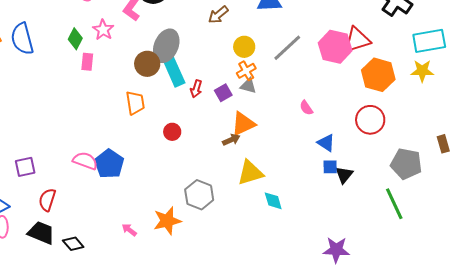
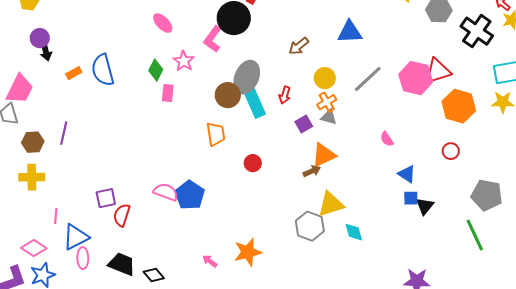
red arrow: (196, 89) -> (285, 95), moved
red circle: (370, 120) -> (451, 151), size x0.6
gray hexagon: (199, 195) -> (310, 226), moved
red semicircle: (47, 200) -> (122, 215), moved

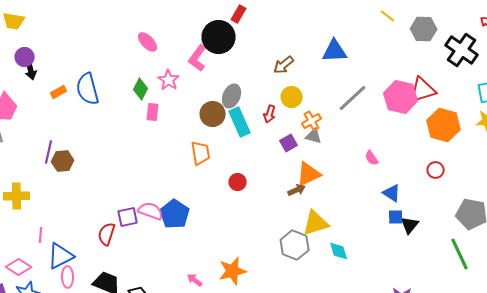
gray ellipse: (247, 77) -> (232, 96), size x0.7
yellow circle: (325, 78) -> (292, 97), moved
brown hexagon: (33, 142) -> (63, 161), moved
purple square: (106, 198) -> (128, 217), moved

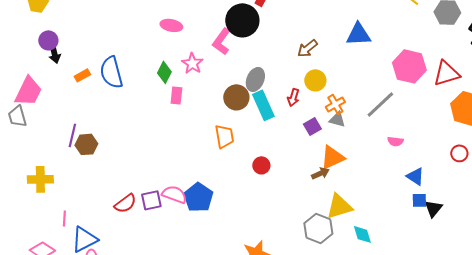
pink ellipse: (148, 42) -> (171, 25), turned -35
pink hexagon: (401, 97) -> (409, 66), moved
gray line: (353, 98) -> (380, 104), moved
pink semicircle: (372, 158) -> (395, 141), turned -49
red semicircle: (107, 234) -> (125, 203), moved, turned -145

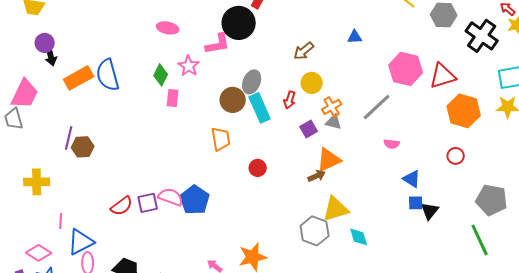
blue triangle: (358, 34) -> (355, 37), size x0.6
pink L-shape: (221, 41) -> (218, 44), turned -136
orange rectangle: (82, 75) -> (79, 78), size x1.8

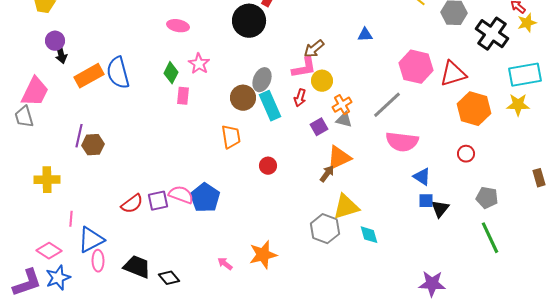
pink L-shape: (218, 44) -> (304, 68), moved
pink semicircle: (392, 144) -> (402, 142), size x2.0
brown arrow: (317, 176) -> (327, 174), turned -30
gray pentagon: (492, 200) -> (487, 198), moved, size x0.7

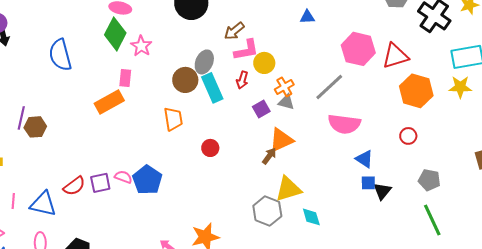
brown arrow: (314, 49) -> (234, 31), moved
green diamond: (171, 73) -> (115, 34), moved, size x1.5
orange rectangle: (89, 76) -> (109, 102), moved
pink semicircle: (181, 195) -> (123, 177), size x0.7
blue triangle: (91, 240) -> (43, 204), moved, turned 40

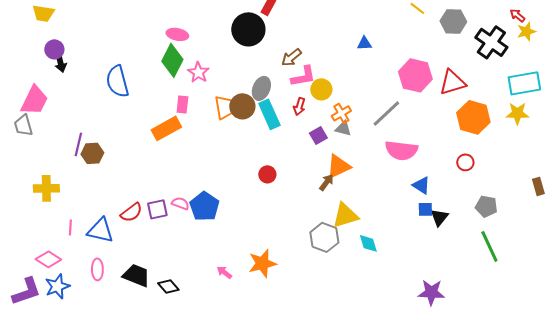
orange trapezoid: (173, 119) -> (224, 107), moved

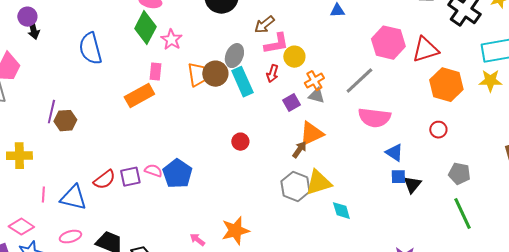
gray hexagon: (324, 237) -> (295, 187), moved
pink ellipse: (97, 269) -> (70, 237), turned 75

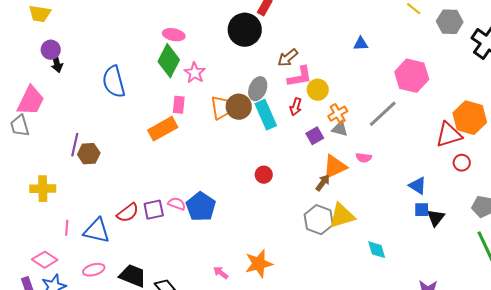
red triangle: (425, 50) -> (449, 135), moved
pink semicircle: (374, 118) -> (364, 158), moved, size x0.5
cyan diamond: (341, 211) -> (377, 250), moved

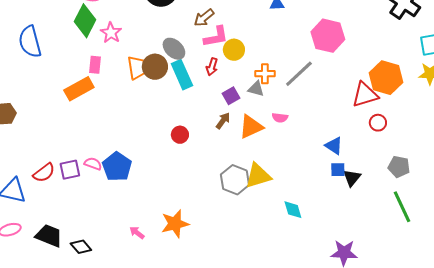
gray ellipse: (258, 89) -> (174, 49), turned -70
orange cross: (338, 114) -> (265, 74), moved, turned 30
brown arrow: (323, 183) -> (223, 121), moved

